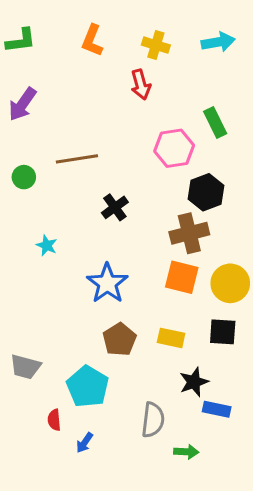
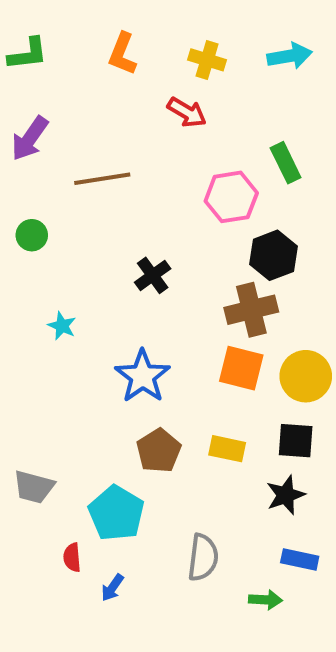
red arrow: (141, 85) -> (187, 112), turned -44
brown line: (77, 159) -> (102, 179), moved
black star: (194, 382) -> (286, 495), moved
blue rectangle: (217, 409) -> (300, 559), moved
green arrow: (186, 452) -> (265, 600), moved

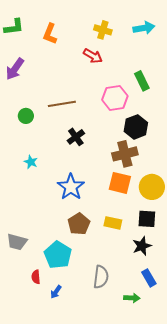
orange L-shape: (122, 54) -> (50, 34), moved
brown line: (102, 179) -> (62, 104), moved
green circle: (32, 235) -> (26, 116), moved
blue rectangle: (300, 559) -> (149, 278), turned 48

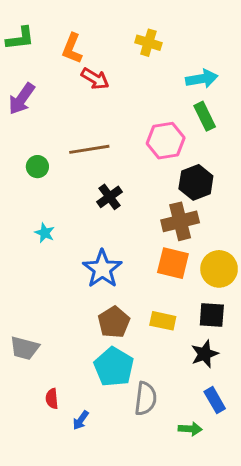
cyan arrow: (144, 28) -> (202, 79), moved
red arrow: (93, 56) -> (95, 79), moved
cyan pentagon: (58, 255) -> (114, 367), moved

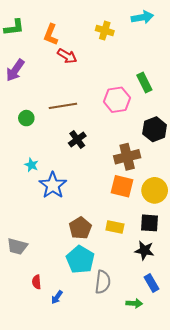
cyan arrow: (202, 79) -> (142, 17), moved
black hexagon: (196, 182) -> (155, 129), moved
blue star: (102, 269) -> (53, 185), moved
black star: (205, 354) -> (144, 250), turned 30

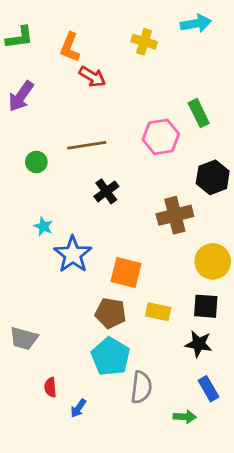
orange square: (122, 186) -> (126, 273), moved
brown pentagon: (80, 228) -> (111, 313), turned -30

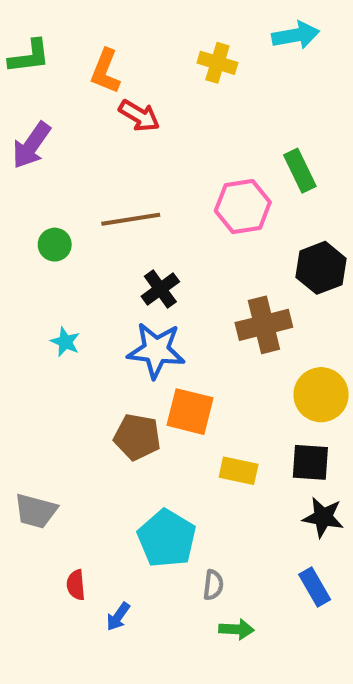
blue star: (73, 254) -> (156, 350), moved, turned -30
brown pentagon: (111, 313) -> (137, 437), moved
black star: (199, 344) -> (323, 517), moved
gray semicircle: (141, 387) -> (213, 585), size x0.6
green arrow: (185, 417) -> (236, 629), moved

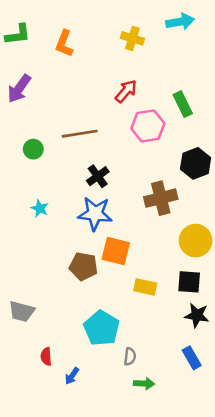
red arrow: (139, 116) -> (126, 91), moved, turned -80

